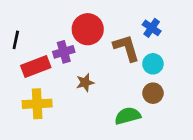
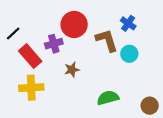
black line: (16, 40) -> (13, 34), turned 35
red rectangle: (36, 67) -> (30, 56), turned 70
brown circle: (153, 93) -> (150, 106), moved

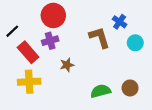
red circle: (74, 24) -> (53, 15), moved
cyan circle: (129, 54) -> (135, 43), moved
brown circle: (150, 106) -> (130, 88), moved

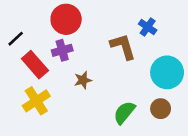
cyan circle: (135, 43) -> (167, 72), moved, size x1.6
yellow cross: (29, 82) -> (36, 101), turned -30
green semicircle: (101, 91) -> (124, 113), turned -36

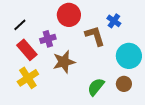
red circle: (66, 19) -> (69, 15), moved
black line: (16, 39) -> (20, 25), moved
brown star: (83, 80) -> (64, 62), size x1.6

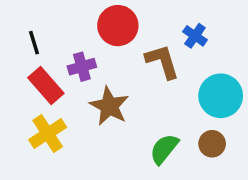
black line: (20, 25) -> (34, 43), turned -64
brown star: (64, 62) -> (109, 106), turned -30

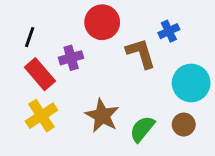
blue cross: (195, 36) -> (169, 31), turned 30
black line: (34, 43) -> (30, 37), turned 36
brown star: (109, 106) -> (102, 116), moved

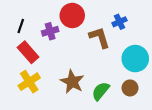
purple cross: (71, 58) -> (50, 31), moved

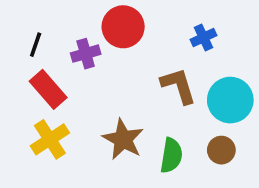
brown L-shape: (100, 38) -> (178, 86), moved
green semicircle: (101, 91) -> (171, 155), turned 150

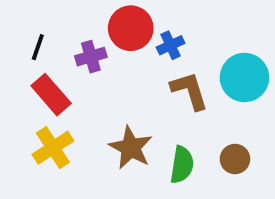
blue cross: (203, 38) -> (171, 45), moved
cyan circle: (230, 100) -> (244, 77), moved

